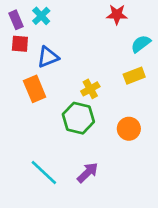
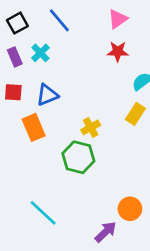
red square: (20, 44) -> (13, 92), moved
yellow rectangle: (134, 76) -> (135, 114), turned -36
orange circle: (129, 129) -> (130, 209), moved
purple arrow: (88, 173) -> (106, 232), moved

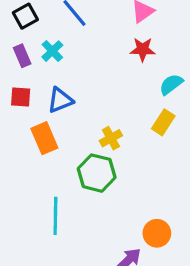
cyan line: (43, 213) -> (55, 216), moved, turned 48

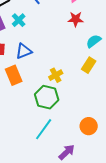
cyan line: (55, 216) -> (44, 129), moved, turned 35
orange circle: (157, 233) -> (89, 126), moved

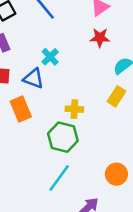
cyan cross: (19, 20) -> (50, 57), moved
blue triangle: (24, 51) -> (34, 78), turned 42
yellow cross: (56, 75) -> (74, 109), turned 32

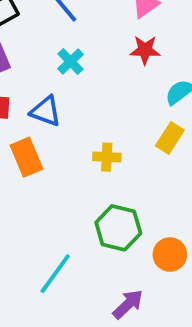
cyan cross: (50, 57) -> (70, 62), moved
green hexagon: (63, 137) -> (118, 228), moved
cyan line: (59, 178) -> (55, 274), moved

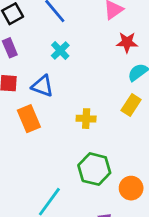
red star: (145, 50) -> (127, 42), moved

